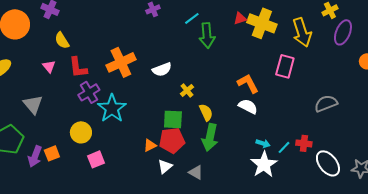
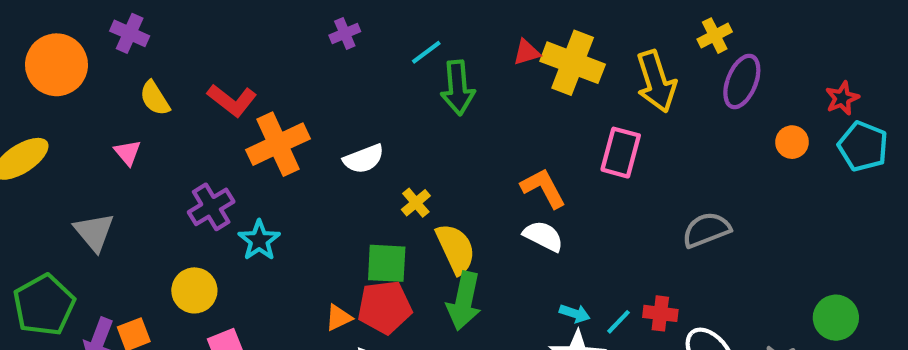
red L-shape: (78, 67) -> (232, 100), moved, turned -45
cyan star: (112, 108) -> (259, 240), size x0.7
yellow semicircle: (206, 112) -> (456, 249), size x1.4

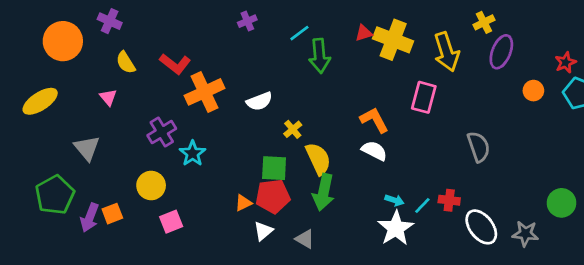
gray semicircle: (706, 230) -> (479, 147), turned 92

